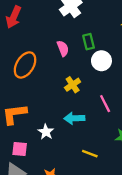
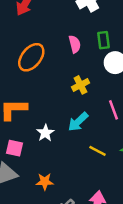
cyan arrow: (74, 118) -> (78, 122), turned -48
yellow line: (90, 154) -> (98, 151), moved

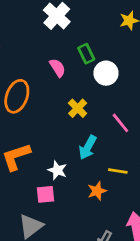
pink square: (14, 148) -> (46, 194), moved
orange star: (45, 182) -> (97, 191), moved

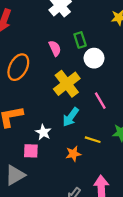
yellow cross: (78, 108) -> (67, 84), size x1.6

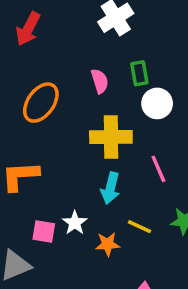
yellow cross: (67, 84) -> (111, 137), turned 30
cyan arrow: (71, 117) -> (110, 188), turned -30
white star: (43, 132) -> (75, 223), moved

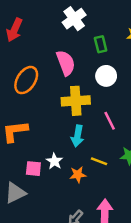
green rectangle: (139, 73) -> (101, 44), moved
pink semicircle: (100, 81) -> (66, 63), size x1.5

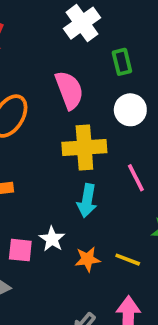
yellow line: (99, 161) -> (128, 260), moved

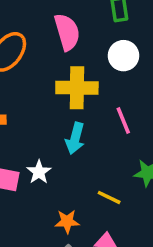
orange star: (87, 259) -> (67, 221), moved

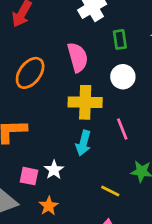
orange star: (67, 221) -> (49, 206), moved, turned -30

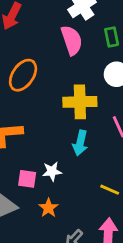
pink semicircle: (78, 57) -> (72, 40), moved
white star: (54, 170) -> (52, 171), turned 30

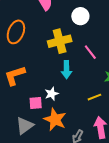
yellow line: (110, 190) -> (94, 97), turned -32
orange star: (48, 208) -> (55, 120), size x1.6

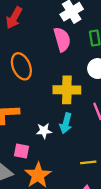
orange ellipse: (16, 32) -> (21, 66), turned -60
white star: (52, 94) -> (44, 131), moved

